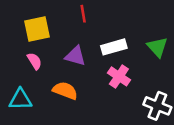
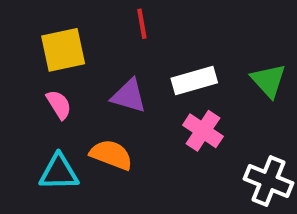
cyan triangle: (20, 99) -> (59, 172), moved

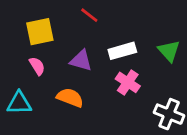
red line: (142, 24) -> (89, 15), turned -42
cyan triangle: (59, 172) -> (19, 103), moved

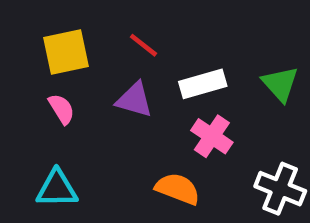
red line: (89, 15) -> (143, 45), moved
orange semicircle: (70, 98) -> (178, 189), moved
cyan triangle: (19, 103) -> (57, 189), moved

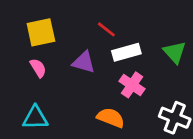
red line: (143, 45) -> (106, 29), moved

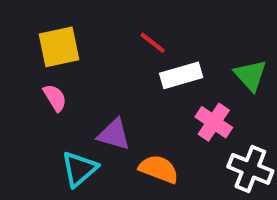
purple triangle: (84, 62) -> (114, 134), moved
pink cross: (132, 85) -> (214, 122), moved
cyan triangle: (35, 118) -> (79, 169), moved, turned -40

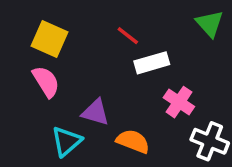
yellow square: (59, 47) -> (49, 39), turned 36
green triangle: (250, 75) -> (210, 24), moved
pink semicircle: (55, 98) -> (46, 82), size x1.4

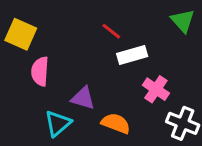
yellow square: (49, 39) -> (21, 34), moved
pink semicircle: (46, 82) -> (40, 71), turned -144

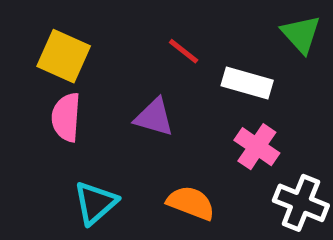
yellow square: (21, 34) -> (64, 56), moved
white rectangle: (132, 55) -> (247, 83), moved, turned 32
purple triangle: (83, 98) -> (154, 117), moved

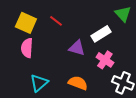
red line: (184, 51) -> (56, 21), moved
white rectangle: (247, 83) -> (101, 34), turned -48
purple triangle: (154, 117) -> (77, 48), moved

